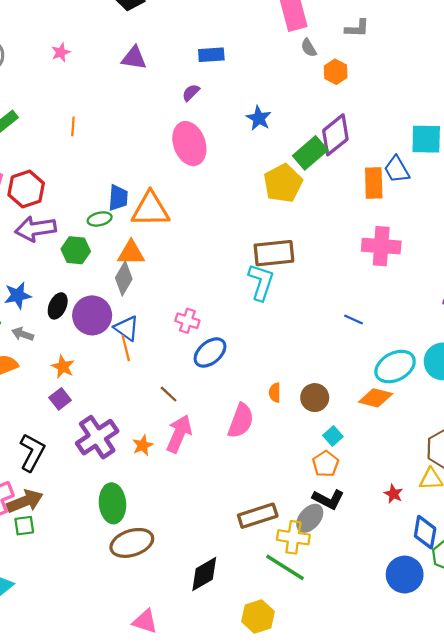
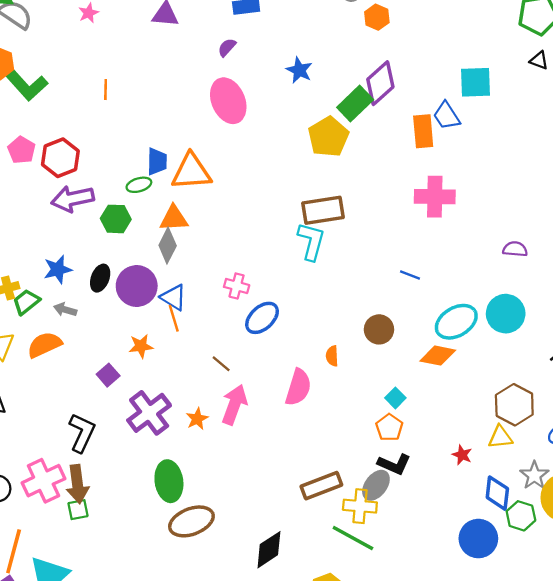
orange star: (63, 367) -> (141, 346), moved, turned -30
brown circle: (315, 398) -> (379, 329), moved
brown arrow: (25, 501) -> (77, 484), turned 108

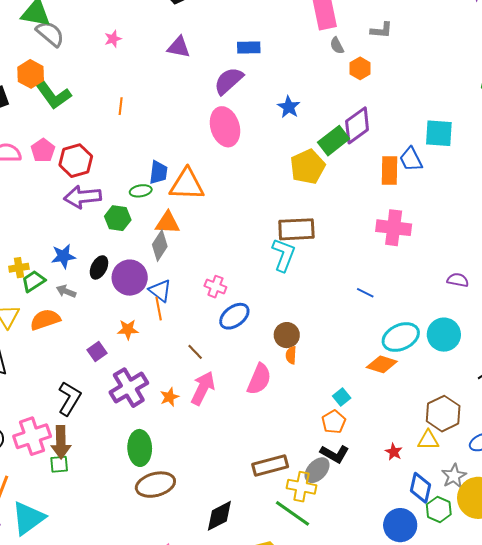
purple semicircle: (227, 47) -> (229, 81), size x1.8
brown circle: (379, 329) -> (287, 335), moved

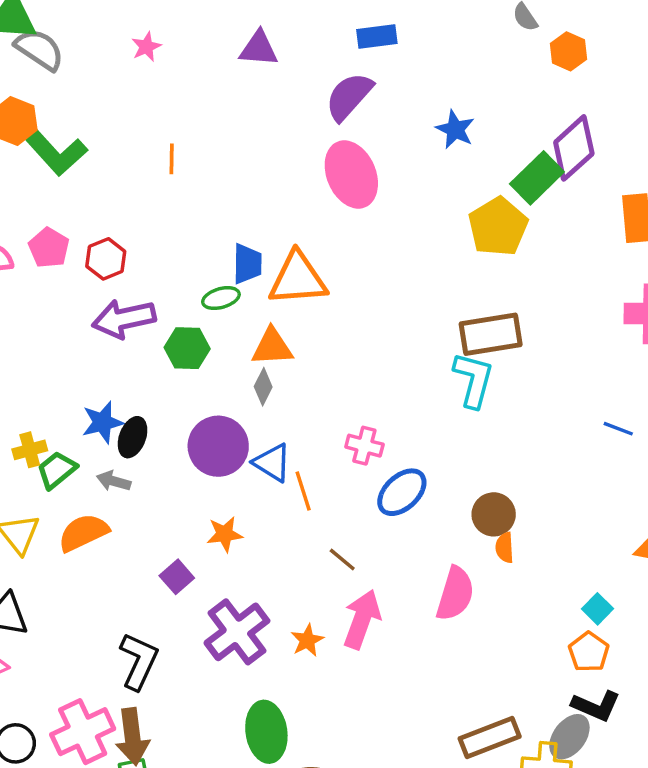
red hexagon: (76, 161) -> (106, 259), size x0.7
gray diamond: (160, 246) -> (263, 387), size x0.7
black ellipse: (99, 267) -> (133, 437), moved
orange line: (159, 309) -> (303, 491), moved

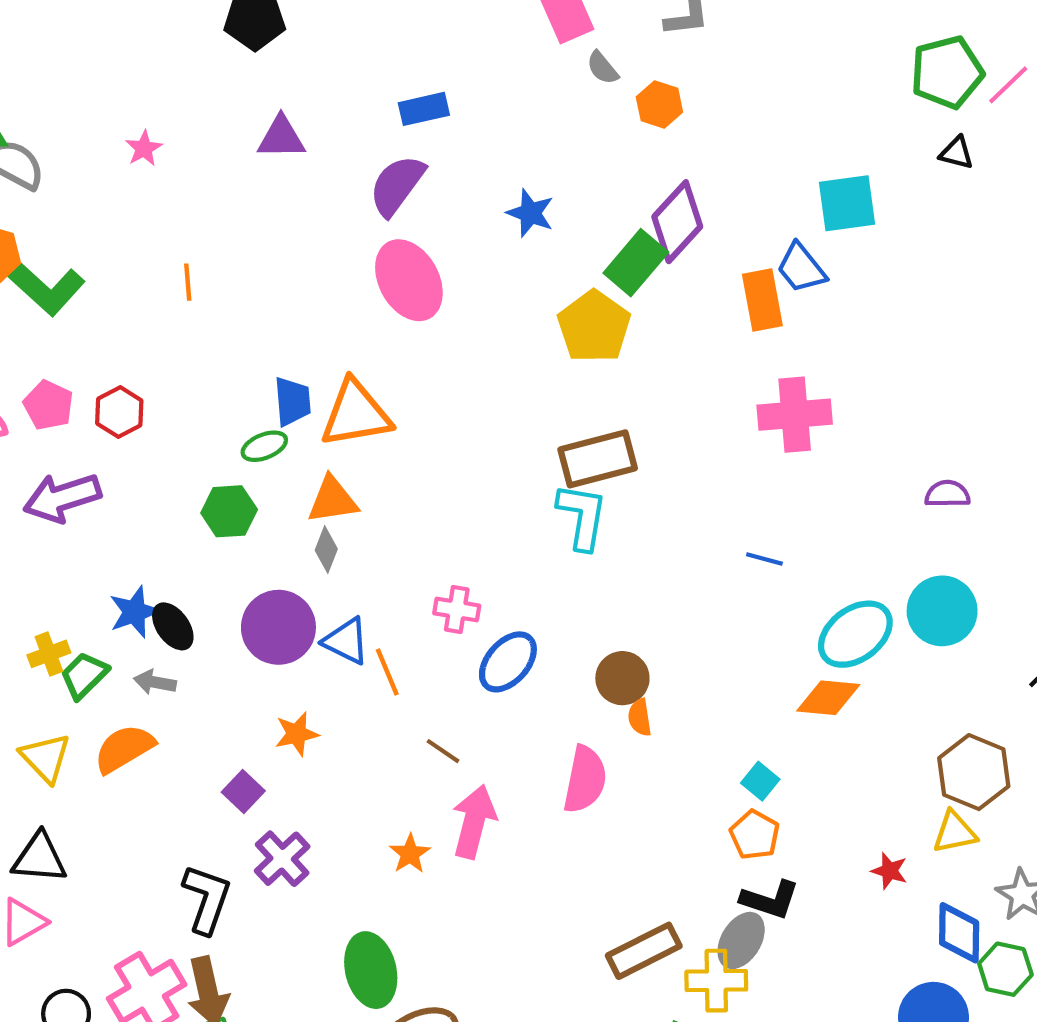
purple arrow: (124, 319) -> (62, 498), moved
black ellipse: (133, 437) -> (173, 626), turned -51
purple cross: (237, 632) -> (282, 859), moved, size x0.7

